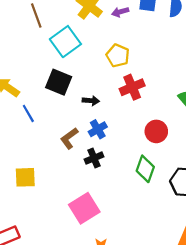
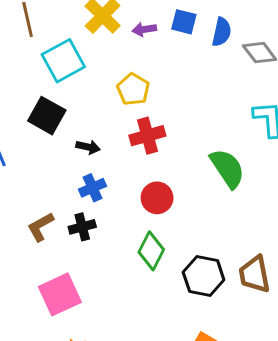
red circle: (156, 131) -> (157, 198), moved
brown L-shape: (69, 138) -> (40, 227), moved

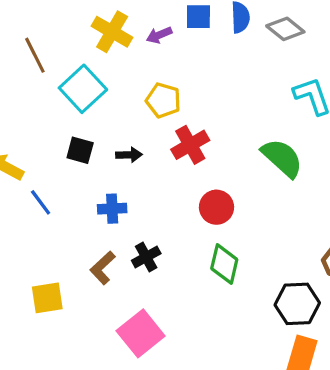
black square: (47, 116) -> (80, 150), size x0.7
black arrow: (88, 147) -> (129, 155), moved
blue cross: (93, 188) -> (112, 209), moved, turned 35
black hexagon: (204, 276) -> (297, 304), moved

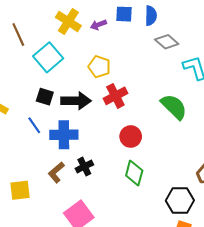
gray diamond: (285, 29) -> (167, 42), moved
black arrow: (129, 155) -> (76, 101), size x1.8
blue line: (41, 202) -> (34, 125), moved
blue cross: (112, 209) -> (64, 135), size x1.5

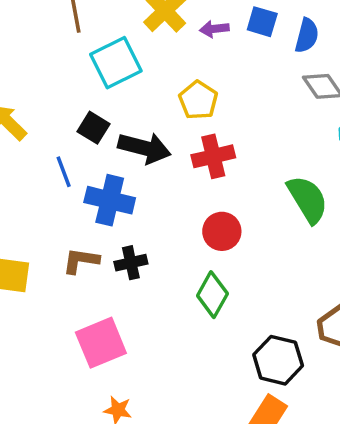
brown L-shape: (56, 172) -> (81, 261), turned 35

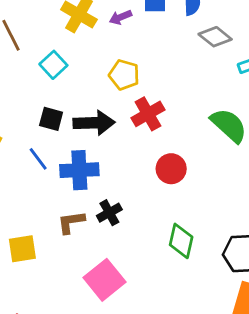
cyan square: (116, 63) -> (53, 65), size x0.7
green diamond: (212, 295) -> (181, 241), moved

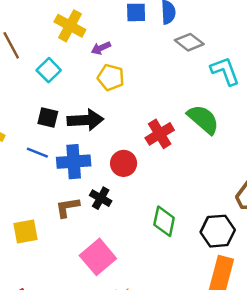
purple arrow: (120, 17) -> (101, 48), moved
red cross: (148, 114) -> (160, 134), moved
blue line: (38, 159) -> (37, 153), turned -30
red circle: (171, 169) -> (124, 163), moved
black cross: (109, 213) -> (101, 198), turned -30

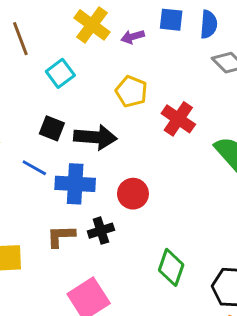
purple arrow: (101, 48) -> (133, 37), moved
red cross: (160, 134) -> (178, 119), moved, turned -32
black cross: (101, 198) -> (101, 231), turned 35

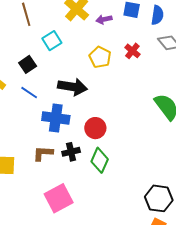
red cross: (178, 119) -> (132, 51), moved, size x0.7
black square: (52, 128) -> (28, 64), moved, turned 30
blue line: (34, 168) -> (29, 93), moved
green diamond: (171, 267) -> (100, 160), moved

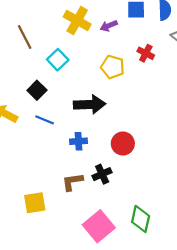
blue cross: (56, 118) -> (79, 141), size x0.6
green diamond: (100, 160) -> (141, 219), moved

